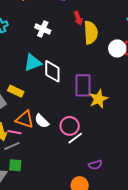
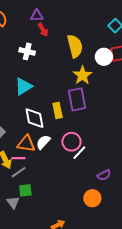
red arrow: (78, 18) -> (43, 30), moved
white diamond: (52, 71) -> (34, 118), moved
yellow rectangle: (16, 91) -> (58, 111), moved, turned 63
yellow star: (99, 99) -> (82, 75), moved
white semicircle: (42, 121) -> (43, 142), turned 98

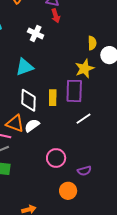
yellow semicircle: (75, 46) -> (92, 43), moved, size x0.6
pink circle: (71, 142) -> (56, 158), moved
white line: (79, 153) -> (83, 119), moved

